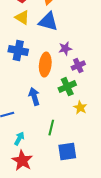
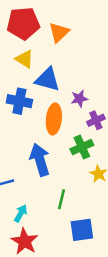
blue triangle: (48, 22) -> (47, 79), moved
blue arrow: (34, 97) -> (40, 160), size x1.4

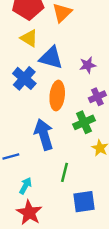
purple star: (79, 99) -> (88, 65), moved
blue cross: (19, 101) -> (24, 78), turned 30

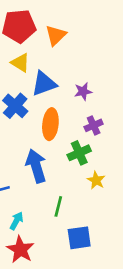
blue triangle: (51, 58) -> (44, 84), turned -35

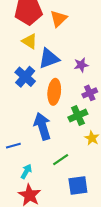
green line: (58, 206) -> (61, 160), turned 42

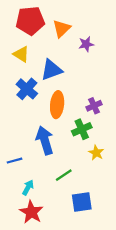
yellow triangle: (29, 41) -> (21, 54), moved
purple star: (81, 65) -> (86, 44), moved

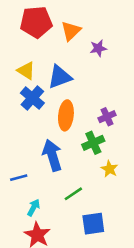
yellow triangle: (21, 54) -> (26, 71), moved

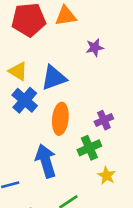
orange triangle: (71, 31) -> (66, 16), moved, turned 35

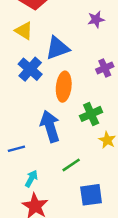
yellow triangle: (18, 71) -> (24, 31), moved
purple cross: (104, 120) -> (105, 68), moved

